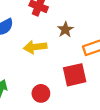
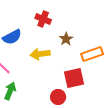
red circle: (41, 93) -> (58, 97), moved

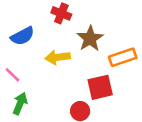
brown star: (66, 39) -> (90, 38), size x1.5

